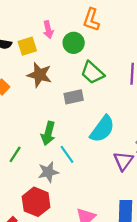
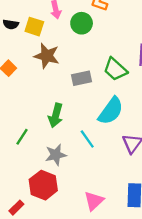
yellow square: (27, 46) -> (34, 27), turned 36
green trapezoid: (92, 73) -> (115, 69), moved
cyan line: (67, 154) -> (87, 139), moved

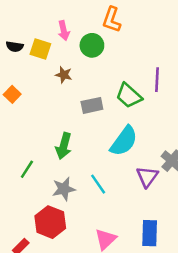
brown star: (47, 56) -> (64, 75), moved, size x0.6
cyan line: (87, 139) -> (98, 184), moved

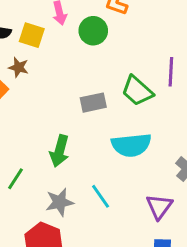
brown star: (64, 75) -> (19, 67), moved
cyan semicircle: (124, 141) -> (131, 145), turned 48
purple triangle: (147, 177) -> (159, 207), moved

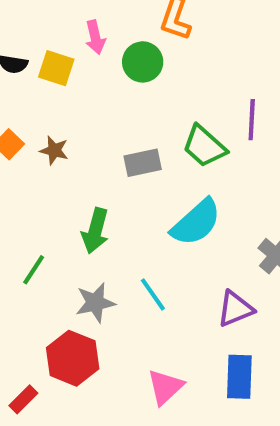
brown star: (19, 67) -> (54, 150), moved
cyan semicircle: (131, 145) -> (196, 222), turned -36
purple triangle: (159, 207) -> (235, 309), turned 32

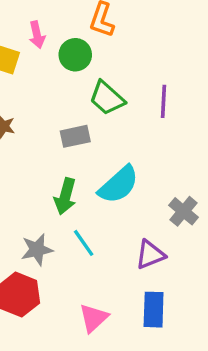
green trapezoid: (204, 146) -> (107, 98), moved
green arrow: (95, 231) -> (65, 196), moved

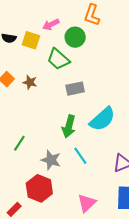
pink arrow: (37, 35) -> (51, 25), turned 77
green trapezoid: (107, 98) -> (58, 59), moved
gray star: (37, 250) -> (51, 160), turned 30

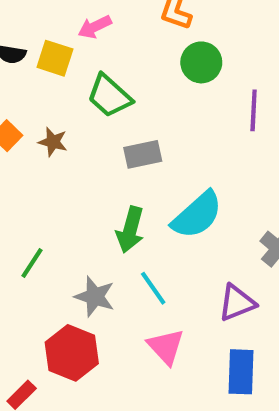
green circle: (75, 37) -> (201, 62), moved
pink triangle: (87, 203) -> (166, 347), moved, turned -30

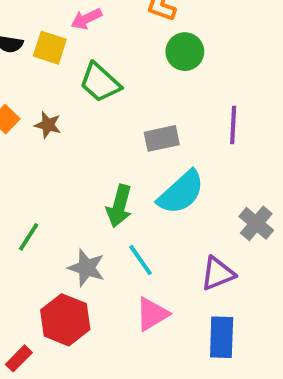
purple line: (254, 110) -> (233, 125), moved
gray rectangle: (143, 154) -> (162, 138), moved
pink triangle: (166, 347) -> (152, 314), turned 42

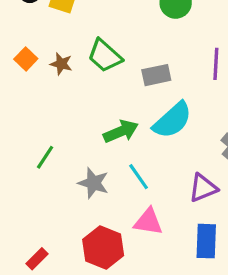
green trapezoid: (100, 82) -> (105, 56), moved
green arrow: (119, 206) -> (121, 131), turned -128
pink triangle: (152, 314) -> (148, 222), turned 40
red hexagon: (65, 320) -> (103, 247), moved

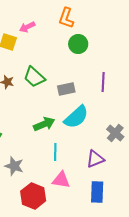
cyan line: (139, 177) -> (55, 152), turned 36
gray star: (93, 183) -> (14, 166), moved

